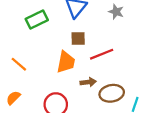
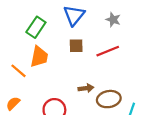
green rectangle: (37, 19) -> (36, 27), turned -30
red line: (102, 54) -> (108, 51), moved
orange trapezoid: (66, 62) -> (39, 57), moved

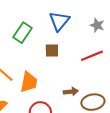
brown square: (76, 46) -> (52, 51), moved
orange trapezoid: (39, 57) -> (29, 82), moved

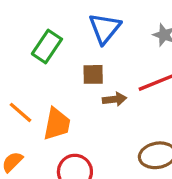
brown arrow: (71, 92) -> (115, 99), moved

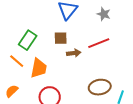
green rectangle: (47, 46) -> (28, 40), moved

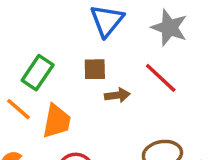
gray star: (104, 14) -> (169, 28), size x1.5
red line: (99, 43) -> (161, 78), turned 65

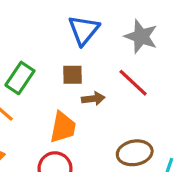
orange trapezoid: (57, 121) -> (63, 127), moved

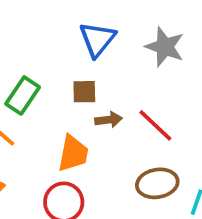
red line: (133, 83) -> (155, 125), moved

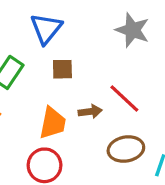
blue triangle: (97, 39) -> (46, 28), moved
brown arrow: (109, 120) -> (90, 112), moved

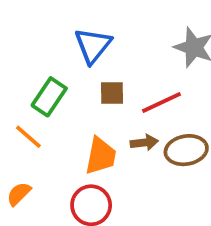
red line: (124, 98) -> (161, 103), moved, turned -68
brown ellipse: (126, 149) -> (186, 150), moved

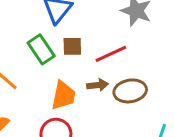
green rectangle: (49, 97) -> (41, 49), moved, turned -68

